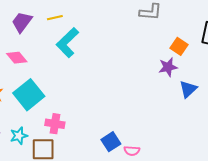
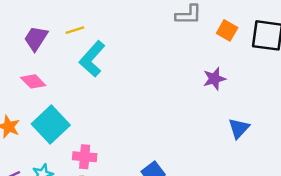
orange square: (179, 46) -> (227, 30), moved
blue triangle: (188, 89) -> (239, 128), moved

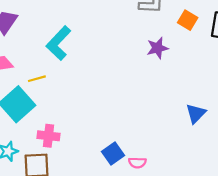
yellow line: (75, 30) -> (37, 79), moved
purple star: (214, 79) -> (157, 48), moved

